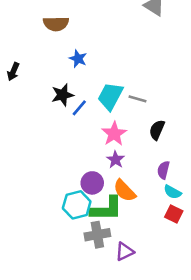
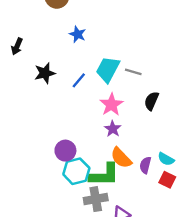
black star: (62, 95) -> (45, 73), moved
purple semicircle: (163, 170) -> (145, 165), moved
purple circle: (92, 183) -> (65, 151), moved

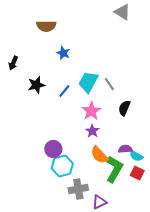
gray line: (133, 72) -> (109, 84), turned 40
purple semicircle: (145, 165) -> (125, 149), moved, turned 72
green L-shape: (104, 175) -> (114, 169), moved, turned -60

